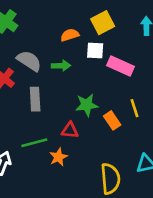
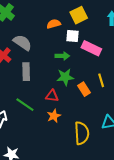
green arrow: (61, 66) -> (62, 56), moved
green line: (34, 143) -> (25, 105), turned 48
orange star: (58, 157) -> (54, 116), moved

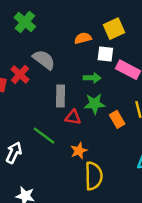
gray rectangle: (26, 72) -> (61, 96), moved
red triangle: (52, 96) -> (73, 117), moved
yellow semicircle: (82, 133) -> (94, 176), moved

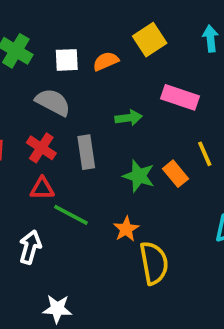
white square: (105, 54) -> (67, 60), moved
red cross: (20, 74) -> (41, 148), moved
green star: (95, 104) -> (139, 176), moved, turned 30
red triangle: (73, 117) -> (42, 188), moved

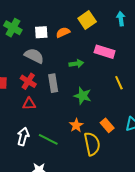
orange rectangle: (175, 174) -> (107, 125), moved
green line: (71, 215) -> (48, 139), moved

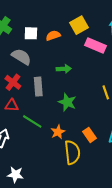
pink rectangle: (105, 52) -> (95, 45), moved
green line: (48, 139) -> (32, 121), moved

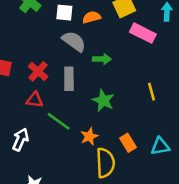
gray semicircle: (21, 57) -> (74, 41), moved

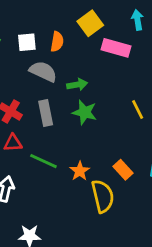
orange semicircle: (91, 17) -> (57, 42), turned 126
green star: (103, 101) -> (85, 112), moved

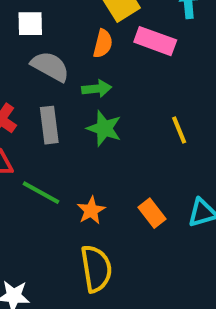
orange semicircle: (57, 42) -> (103, 44), moved
yellow semicircle: (103, 196) -> (96, 269), moved

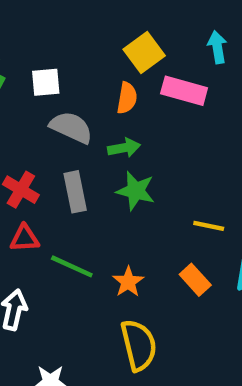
yellow line: (179, 130) -> (209, 226), moved, turned -52

